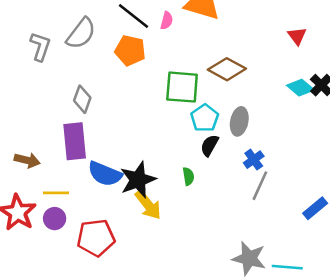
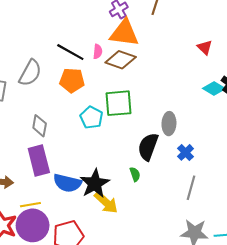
brown diamond: (227, 69) -> (121, 60), moved
cyan pentagon: (205, 118) -> (91, 117), moved
black semicircle: (210, 145) -> (148, 147), size x1.5
gray line: (260, 186) -> (191, 188), moved
purple circle: (55, 219) -> (33, 225), size x1.8

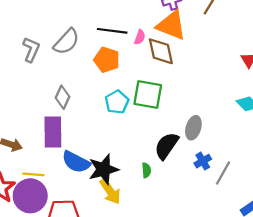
black line: (70, 52) -> (112, 31), turned -36
brown diamond: (121, 60) -> (161, 51), turned 44
gray line: (191, 188) -> (223, 173), moved

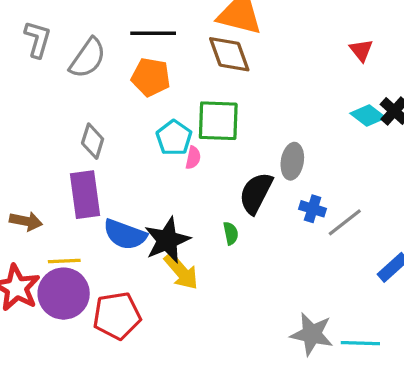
pink semicircle: (140, 37) -> (193, 158), moved
gray L-shape: (31, 50) -> (38, 39), moved
blue cross: (203, 161) -> (313, 209), turned -35
gray line: (223, 173) -> (345, 222), turned 30

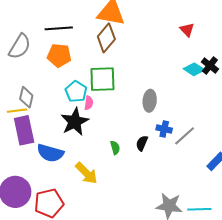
brown diamond: (229, 54) -> (106, 38), turned 64
black semicircle: (256, 193) -> (142, 143), moved, size x0.6
black star: (167, 240) -> (75, 122), moved
yellow line: (64, 261) -> (17, 111), moved

